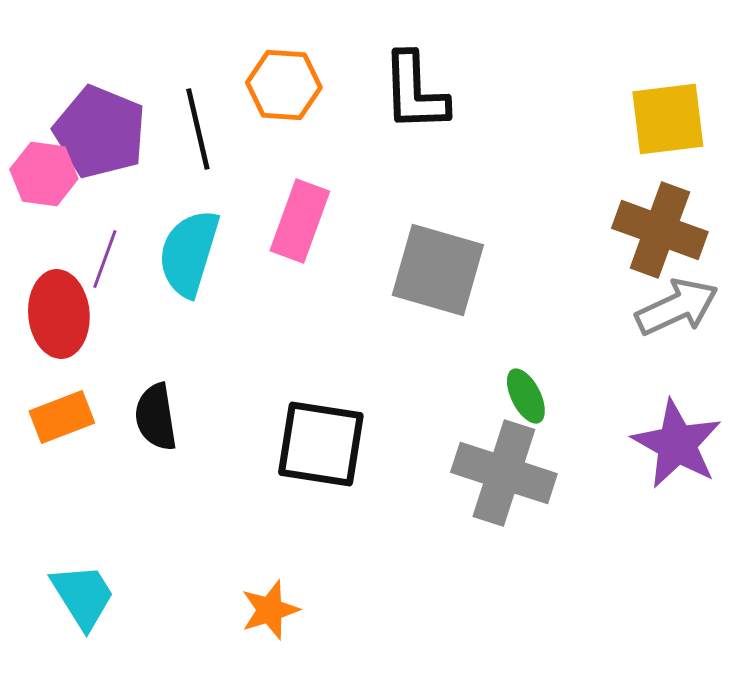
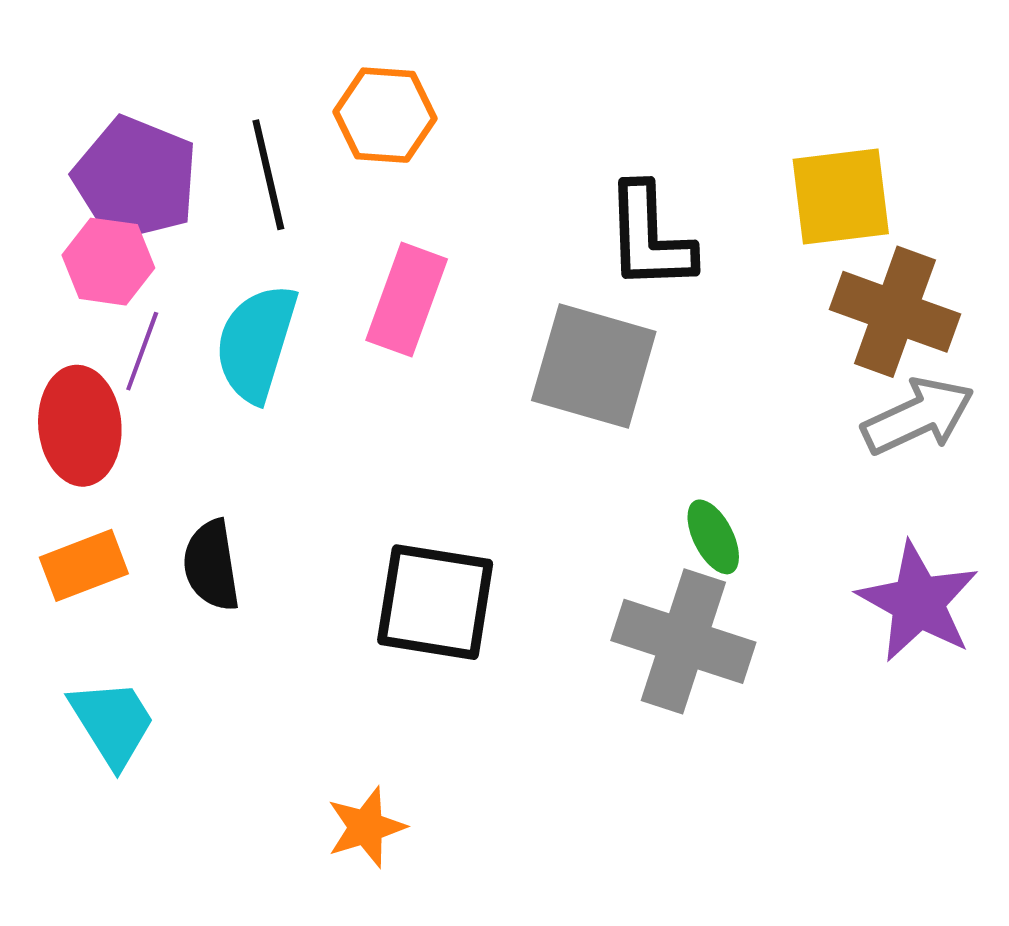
black L-shape: (415, 92) -> (649, 237), moved
yellow square: (668, 119) -> (841, 196), moved
pink hexagon: (44, 174) -> (108, 262), moved
cyan trapezoid: (83, 596) -> (112, 723), moved

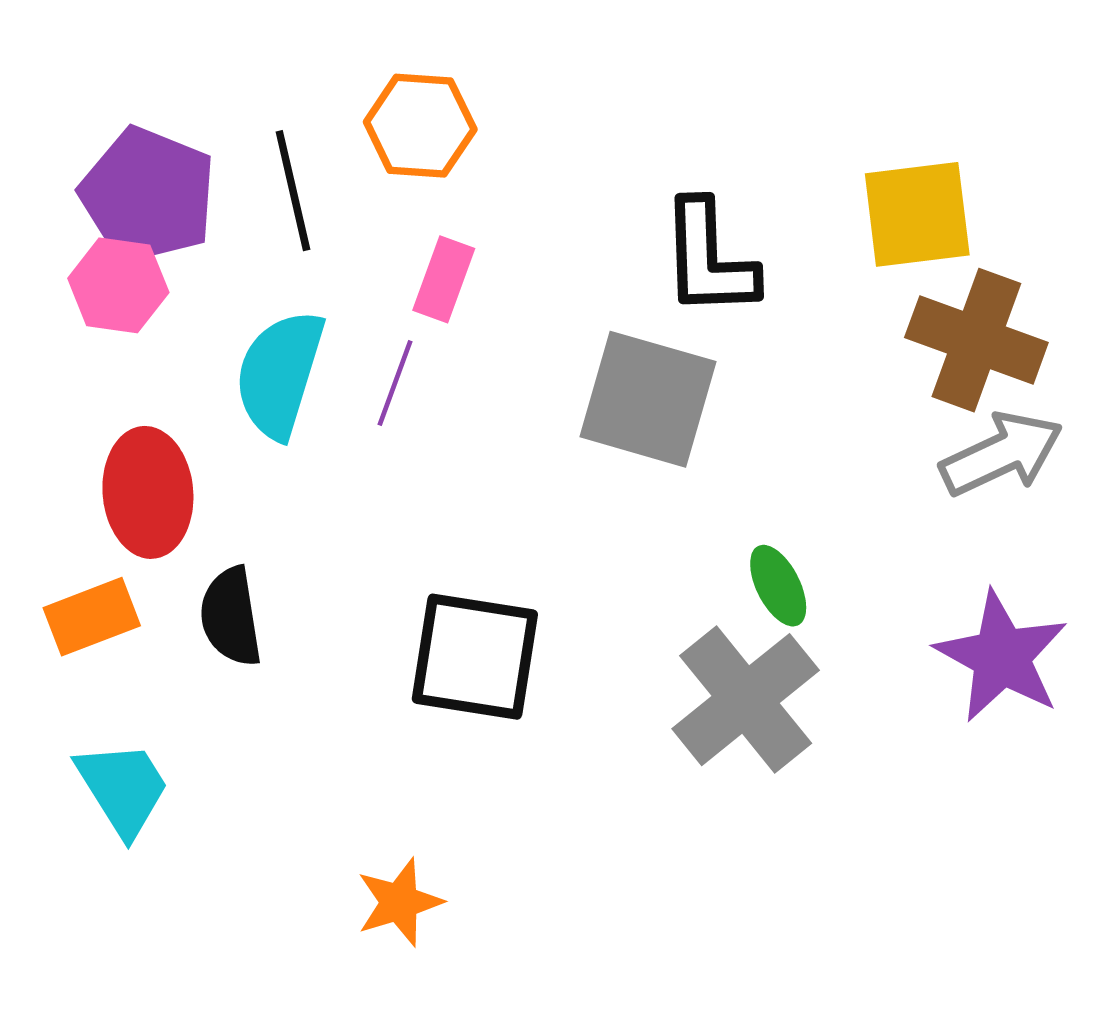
pink rectangle: (407, 300) -> (444, 279), moved, size x0.7
purple line: (142, 351) -> (395, 383), moved
red ellipse: (80, 426) -> (148, 492), moved
gray cross: (683, 641) -> (746, 700), turned 33

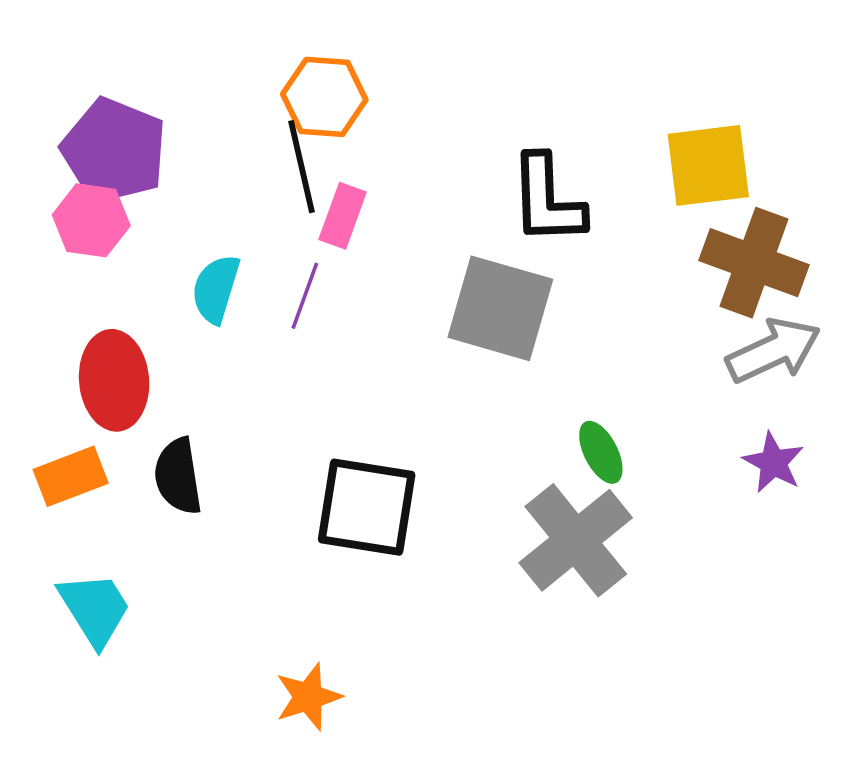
black line: (293, 191) -> (301, 167), moved
cyan semicircle: (280, 374) -> (216, 289), size x0.7
purple star: (1002, 657) -> (773, 463), moved, size x0.6

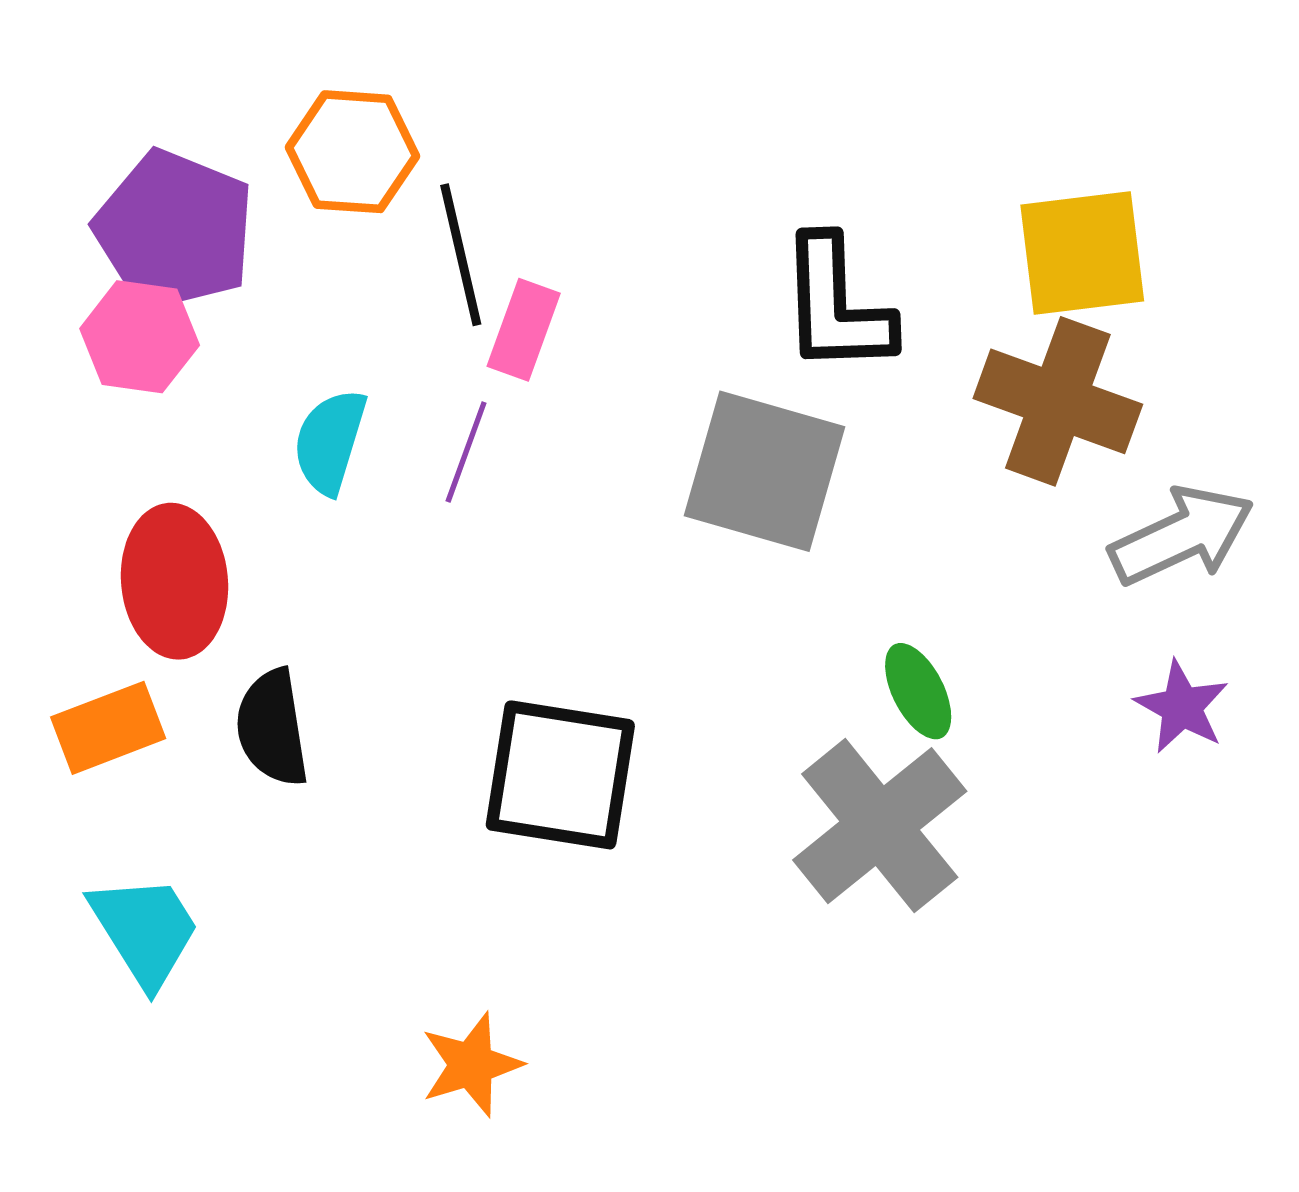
orange hexagon: (324, 97) -> (353, 152), moved
brown cross: (754, 263) -> (1058, 401), moved

